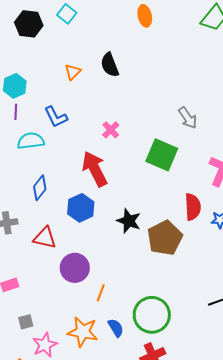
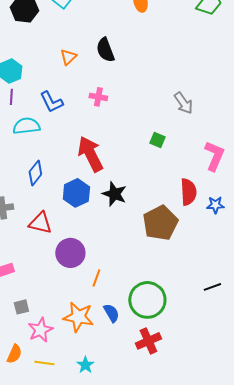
pink cross: (111, 130) -> (98, 97), moved, turned -36
green square: (162, 155) -> (157, 140), size x0.5
black star: (129, 221) -> (114, 194), moved

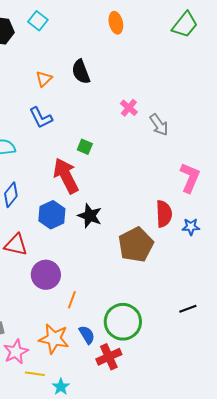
pink cross: (98, 97) -> (129, 108), moved, turned 30
blue L-shape: (51, 102) -> (41, 118), moved
green square: (157, 140) -> (85, 147), moved
red cross: (148, 341) -> (109, 357), moved
yellow line: (44, 363) -> (35, 374), moved

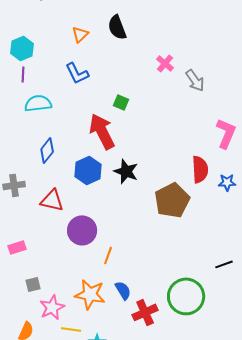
green circle: (123, 322) -> (186, 296), moved

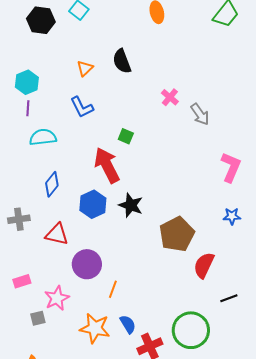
red semicircle: (200, 169) -> (204, 265), moved, turned -152
pink star: (52, 307) -> (57, 298), moved

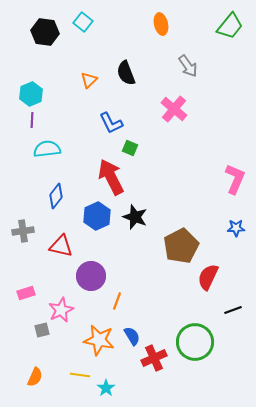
pink cross: (170, 97) -> (174, 109), size x1.5
blue L-shape: (82, 107) -> (111, 123), moved
gray arrow: (200, 114) -> (188, 66), moved

